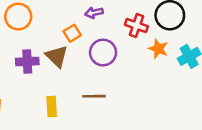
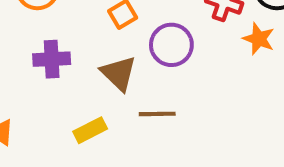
brown triangle: (57, 56) -> (119, 73), moved
yellow rectangle: (52, 106) -> (90, 130), turned 66

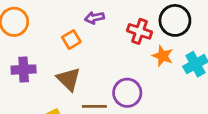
purple circle: (171, 45) -> (127, 93), moved

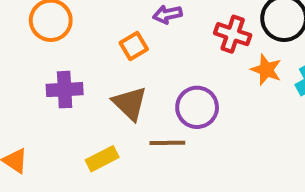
purple circle: (127, 93) -> (197, 107), moved

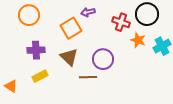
orange square: (134, 46) -> (71, 28), size x1.5
yellow rectangle: (102, 159) -> (40, 76), moved

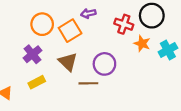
orange circle: (29, 15) -> (42, 24), moved
purple cross: (36, 50) -> (32, 54), turned -36

